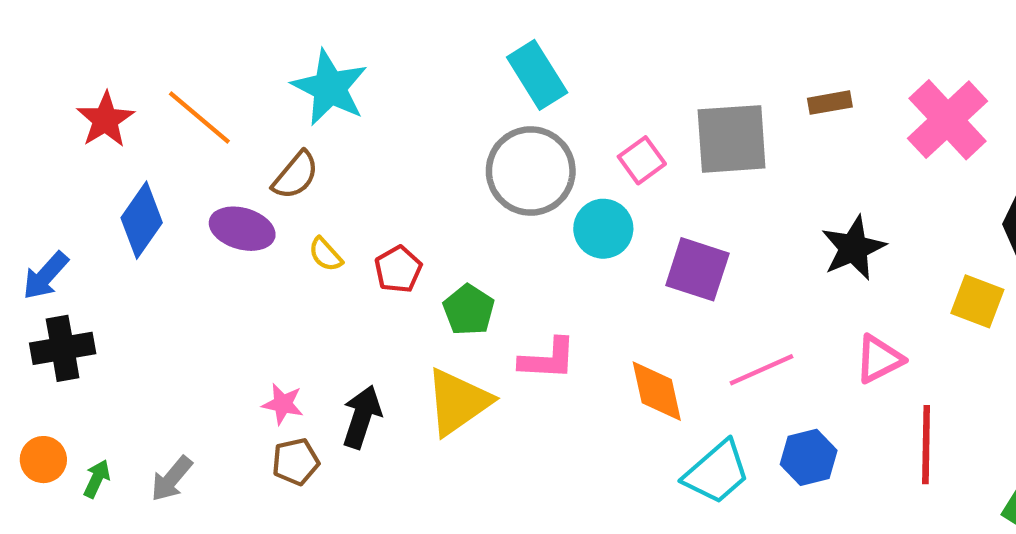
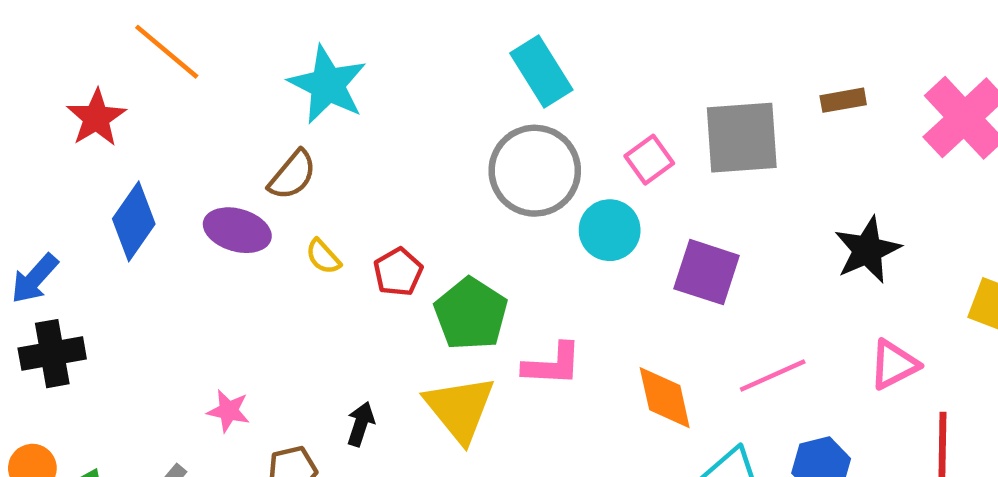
orange line: (199, 118) -> (167, 52), moved
green pentagon: (469, 310) -> (471, 314), size x1.4
yellow triangle: (458, 402) -> (460, 409), turned -34
pink star: (283, 404) -> (228, 411), moved
black arrow: (362, 417) -> (361, 424), size x0.7

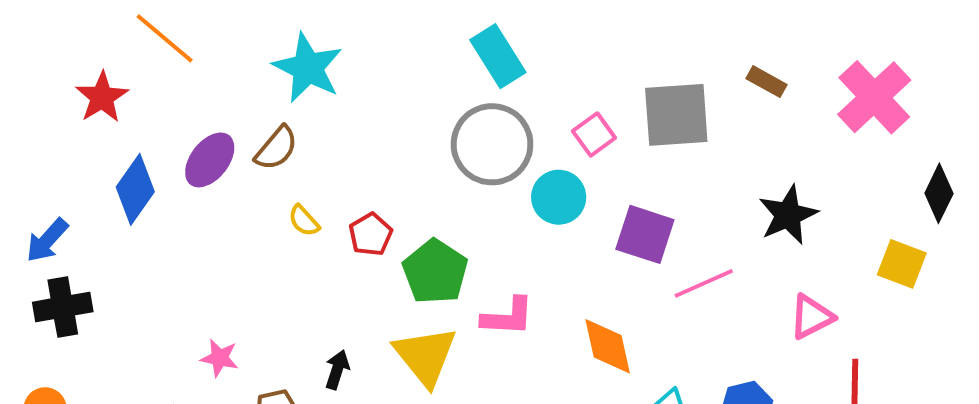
brown rectangle: (843, 100) -> (766, 82), turned 39
purple ellipse: (237, 230) -> (210, 160), moved, turned -68
pink line: (773, 376) -> (704, 283), moved

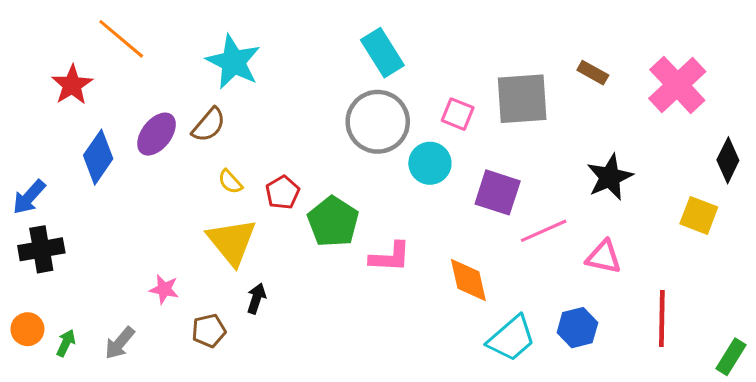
pink square: (594, 134) -> (458, 114), turned -32
pink triangle: (812, 317) -> (604, 257), moved, turned 39
yellow triangle: (425, 356) -> (232, 242), moved

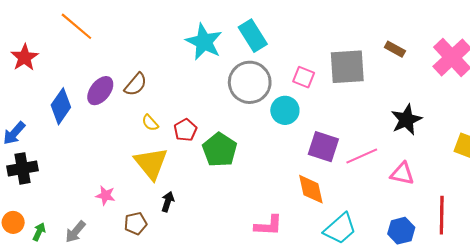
cyan star: (233, 62) -> (204, 42), moved
red star: (72, 85) -> (25, 57), moved
purple square: (498, 192) -> (323, 147), moved
pink L-shape: (390, 257) -> (268, 226), moved
blue hexagon: (577, 328) -> (401, 231), moved

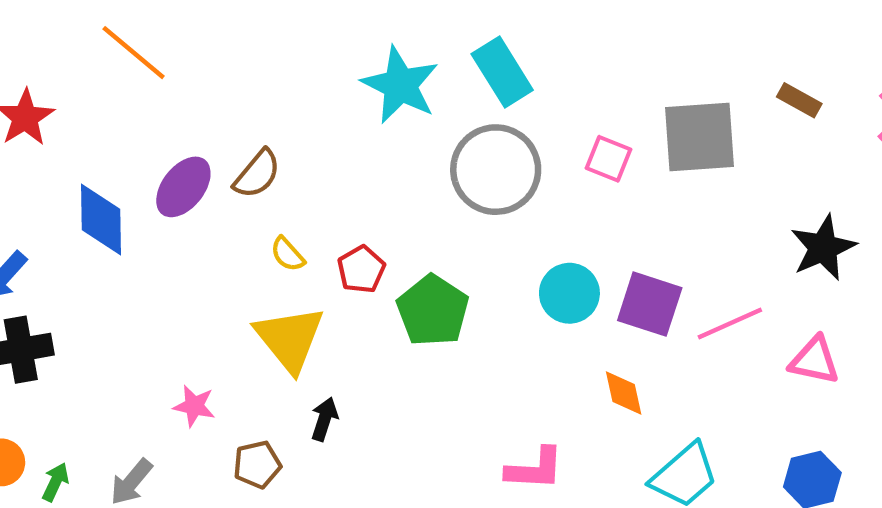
blue diamond: (61, 106) -> (101, 219), turned -36
cyan circle: (285, 110) -> (569, 293), moved
orange diamond: (311, 189) -> (624, 393), size x0.7

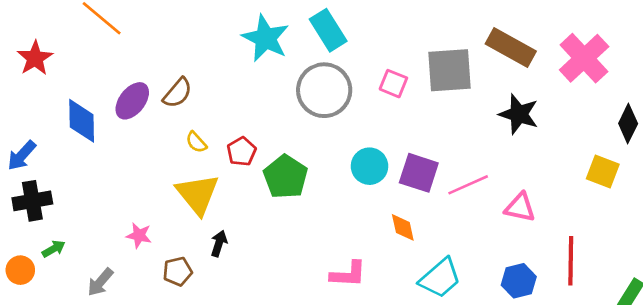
brown rectangle: (799, 100) -> (511, 48), size x1.8
black star: (823, 248) -> (519, 114), moved, turned -30
green arrow: (55, 482) -> (54, 249), moved, turned 35

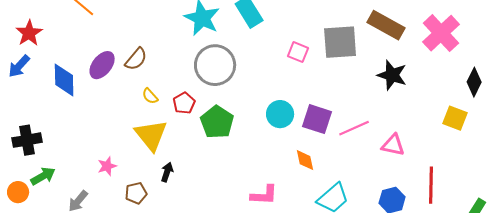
gray circle: (324, 90) -> (215, 65), moved
blue arrow: (22, 155) -> (19, 66), moved
pink star: (139, 235) -> (107, 166), turned -30
green arrow: (54, 249) -> (43, 176), size x1.4

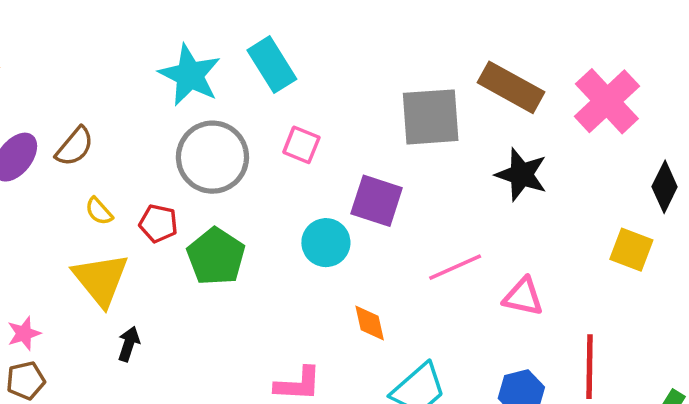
pink square: (298, 52) -> (301, 145), moved
red pentagon: (184, 103) -> (158, 223), turned -30
purple square: (317, 119) -> (377, 201), moved
brown pentagon: (136, 193) -> (26, 381), moved

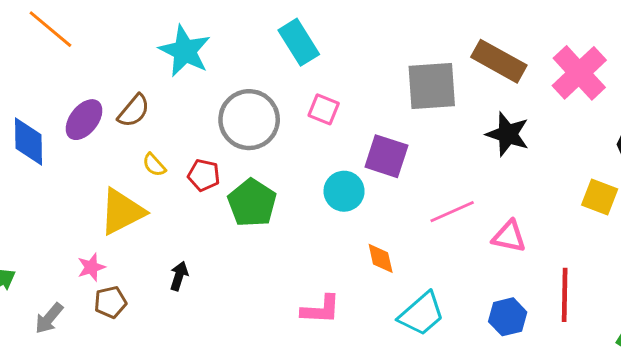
cyan star: (190, 75) -> (185, 51), moved
yellow triangle: (101, 279) -> (122, 212), moved, turned 42
brown pentagon: (26, 381) -> (110, 302), moved

